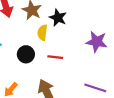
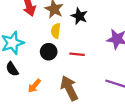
yellow semicircle: (42, 33) -> (56, 31), moved

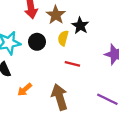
yellow semicircle: (56, 31) -> (63, 38), moved
black circle: (49, 52) -> (37, 42), moved

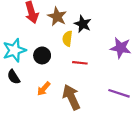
black circle: (37, 42) -> (42, 55), moved
orange arrow: (25, 90) -> (44, 89), moved

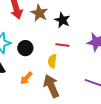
yellow semicircle: (67, 39) -> (52, 61), moved
red line: (80, 63) -> (62, 45), moved

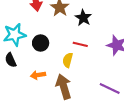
orange arrow: (26, 78) -> (38, 75), turned 32

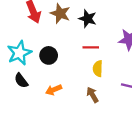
yellow semicircle: (68, 60) -> (98, 69), moved
brown arrow: (64, 87) -> (92, 95), moved, size x0.6

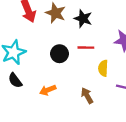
black circle: (49, 55) -> (59, 54), moved
yellow semicircle: (98, 69) -> (103, 68), moved

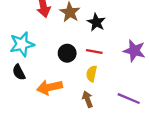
yellow semicircle: (103, 68) -> (92, 74), moved
orange arrow: (48, 90) -> (50, 87), size x1.5

